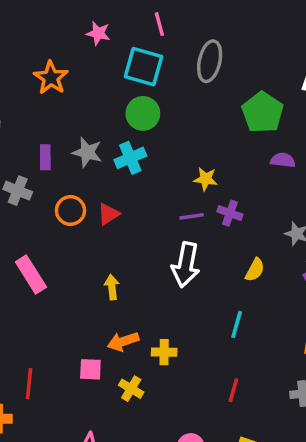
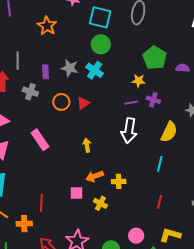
green pentagon: (263, 112) -> (155, 58), moved
cyan cross: (130, 158) -> (95, 70), turned -30
yellow semicircle: (255, 270) -> (169, 132), size x1.5

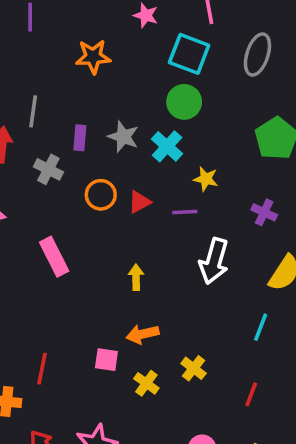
orange star: (47, 26) -> (93, 57), turned 30
yellow star: (138, 81) -> (206, 179), moved
purple line: (131, 103) -> (185, 212), moved
yellow cross: (119, 181) -> (194, 368), moved, turned 32

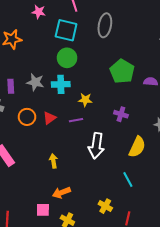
cyan cross: (167, 146) -> (61, 84), turned -36
cyan line: (261, 327) -> (128, 180), turned -42
yellow cross: (194, 368) -> (105, 206), moved

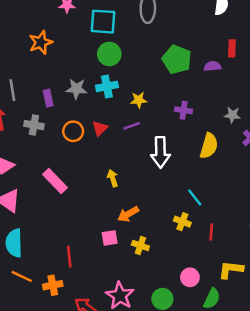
cyan line: (128, 180) -> (195, 197), moved

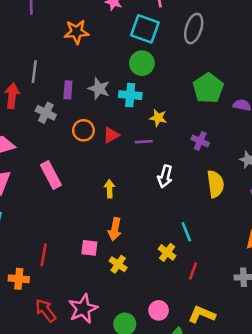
yellow semicircle: (209, 146) -> (215, 184), turned -40
white arrow: (160, 152) -> (165, 176), size x0.7
orange arrow: (128, 214) -> (115, 229), turned -65

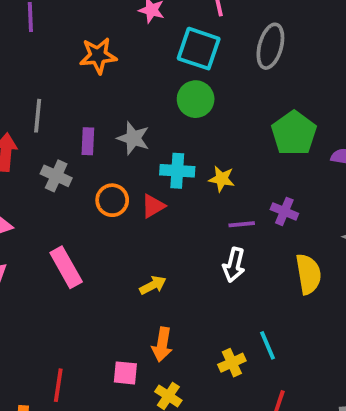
cyan cross: (130, 95) -> (177, 171), moved
purple line: (144, 142) -> (242, 224), moved
yellow arrow: (110, 189) -> (153, 285), turned 66
yellow cross: (167, 252) -> (232, 363), moved, turned 30

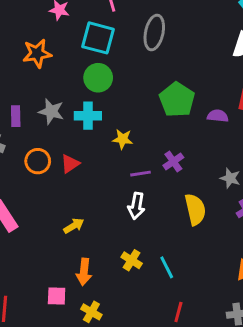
orange star: (98, 56) -> (37, 53), moved
cyan cross: (177, 171) -> (88, 116), moved
purple cross: (284, 211) -> (173, 161), turned 36
yellow cross: (232, 363) -> (132, 260), moved, turned -30

